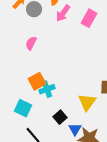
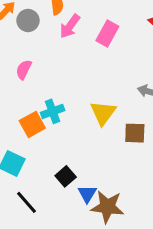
cyan cross: (47, 89) -> (53, 111), moved
yellow triangle: (87, 102) -> (103, 113), moved

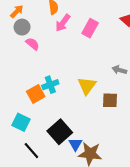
gray circle: (28, 20) -> (22, 27), moved
pink semicircle: (24, 70) -> (33, 44), moved, turned 104
black square: (66, 176) -> (60, 132), size x1.6

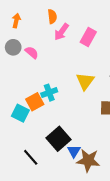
orange arrow: (17, 11) -> (16, 21), turned -32
gray circle: (22, 27) -> (13, 47), moved
yellow triangle: (87, 86) -> (85, 81), moved
cyan square: (21, 122) -> (20, 113), moved

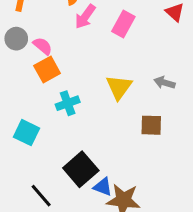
orange square: (35, 102) -> (47, 69), moved
blue triangle: (74, 151) -> (103, 187), turned -40

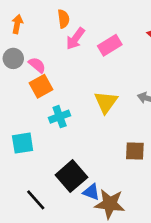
pink rectangle: (123, 24) -> (110, 45), turned 30
brown square: (151, 125) -> (135, 151), moved
cyan square: (27, 133) -> (23, 143), turned -35

